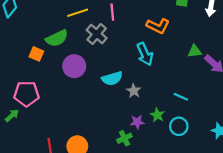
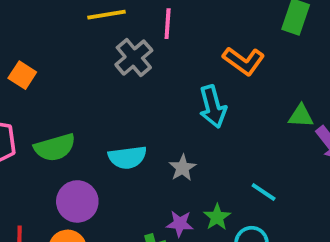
green semicircle: (57, 38) -> (55, 147), moved
purple circle: (74, 66) -> (77, 201), moved
cyan semicircle: (112, 78) -> (127, 157), moved

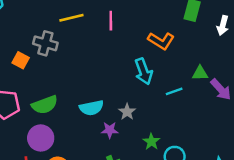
gray cross: (134, 58) -> (45, 43), moved, turned -30
cyan line: (264, 192) -> (174, 91), moved, turned -49
purple circle: (77, 201) -> (41, 138), moved
purple star: (180, 224) -> (110, 130), moved

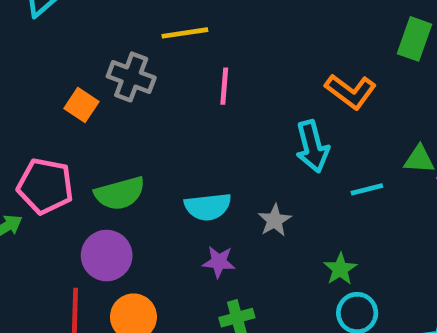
pink line: (111, 21) -> (224, 86), moved
purple star: (110, 130) -> (219, 262), moved
green star: (151, 142) -> (340, 269), moved

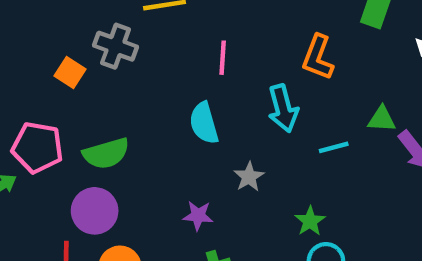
pink line: (224, 86) -> (223, 58), moved
orange L-shape: (351, 91) -> (318, 57), turned 75
cyan semicircle: (208, 207) -> (204, 123), moved, turned 81

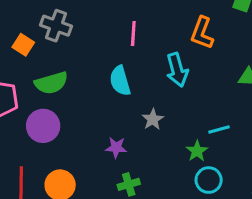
cyan line: (334, 147) -> (219, 129), moved
green semicircle: (106, 153) -> (51, 83), moved
purple circle: (95, 211) -> (43, 126), moved

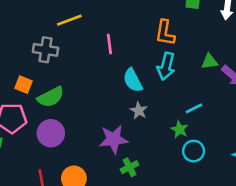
orange square: (23, 45) -> (23, 85), moved
cyan arrow: (177, 70) -> (166, 66), moved, turned 40
cyan semicircle: (120, 81) -> (133, 80), moved
purple star: (116, 147) -> (113, 139), size x1.6

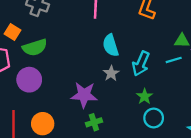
cyan arrow: (166, 66) -> (141, 64), moved
cyan line: (194, 108) -> (174, 60), moved

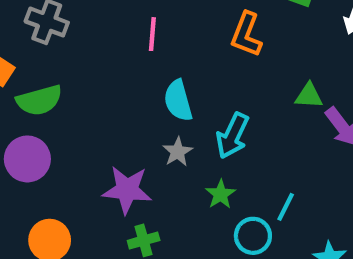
cyan line: (174, 60) -> (286, 207), moved, turned -49
green star: (145, 96) -> (221, 194), moved

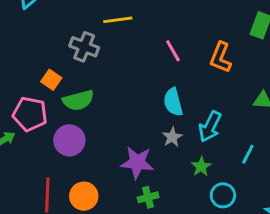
pink line: (152, 34) -> (173, 51), moved, turned -35
cyan line: (286, 207) -> (248, 154), moved

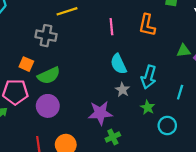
pink line: (173, 51) -> (111, 27), turned 35

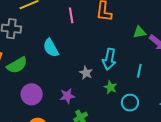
cyan semicircle: (118, 64) -> (51, 48), moved
purple circle: (48, 106) -> (32, 94), moved
purple star: (100, 113) -> (67, 96), size x0.7

